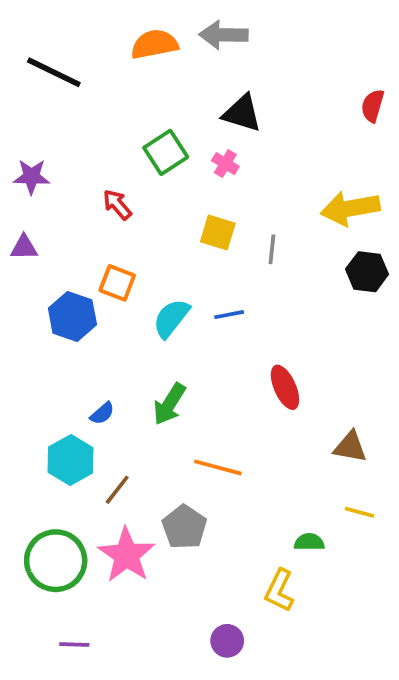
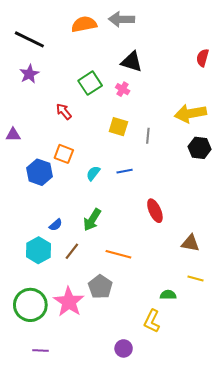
purple star: (31, 177) -> (29, 74), moved, turned -30
cyan semicircle: (171, 318) -> (93, 173), size x0.7
brown line: (117, 490) -> (72, 251), moved

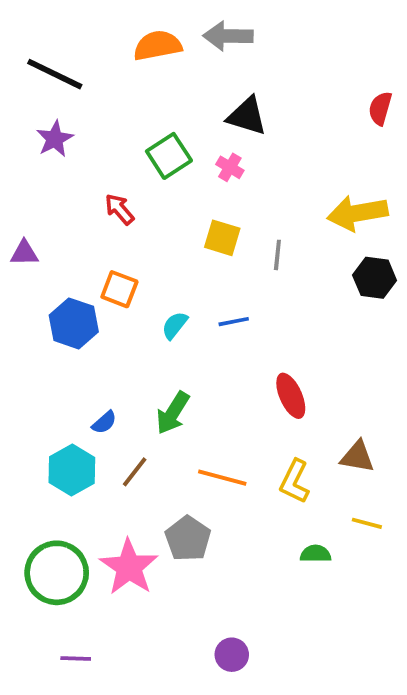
yellow L-shape: (152, 321) -> (295, 481), moved

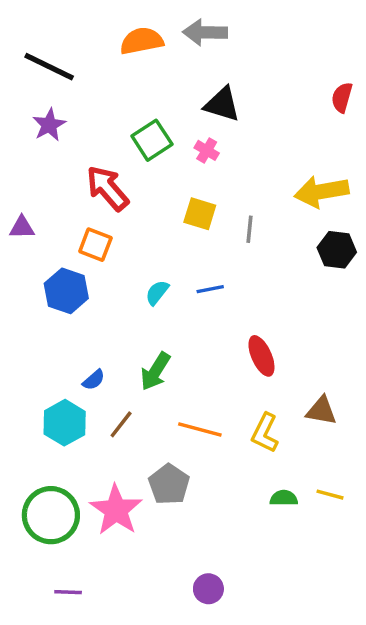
red arrow: (119, 209) -> (107, 188), size x1.6
orange square: (119, 289) -> (95, 245), moved
yellow line: (367, 523) -> (330, 495), moved

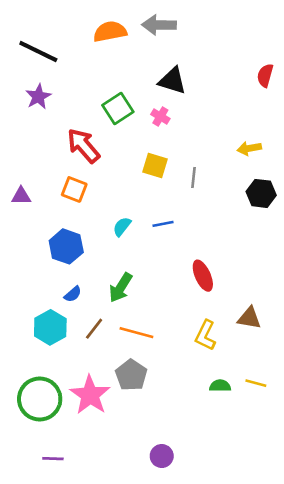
yellow arrow: (321, 192) -> (249, 148), size x0.6
purple triangle: (22, 228) -> (21, 196), moved
blue hexagon: (66, 291) -> (66, 246), moved
orange line: (200, 430) -> (136, 333), moved

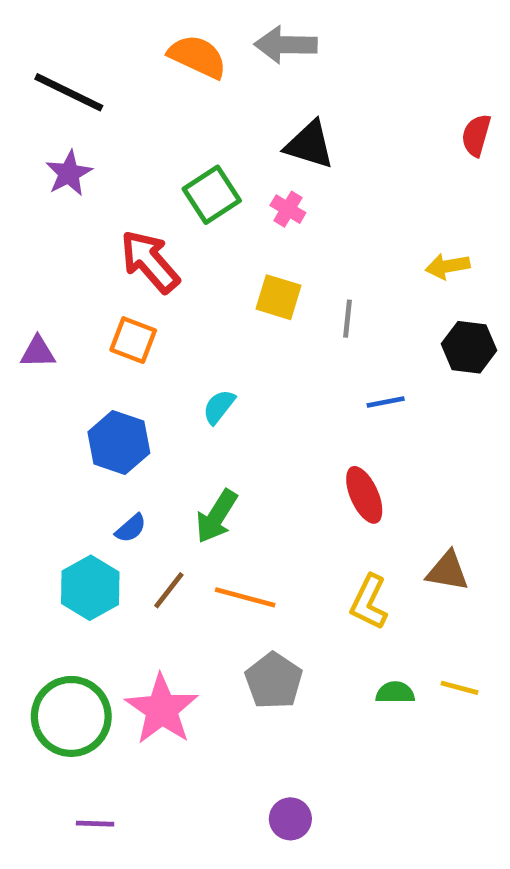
orange semicircle: (110, 32) -> (197, 57), turned 36
blue line: (163, 224) -> (386, 402), moved
gray pentagon: (131, 375) -> (274, 681), moved

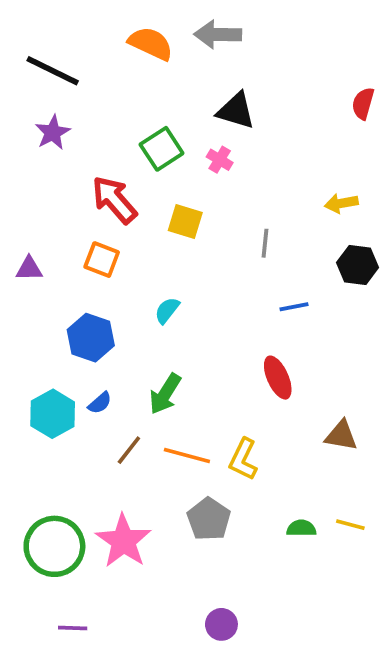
yellow square: (278, 297) -> (185, 221), moved
cyan hexagon: (90, 588) -> (53, 414), moved
yellow L-shape: (369, 602) -> (243, 459), moved

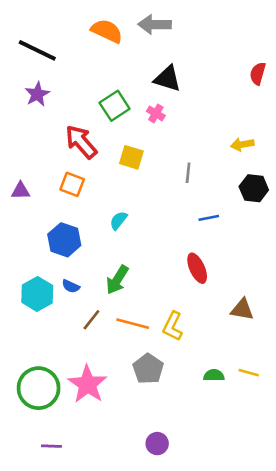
blue semicircle: (100, 403) -> (71, 286), turned 66

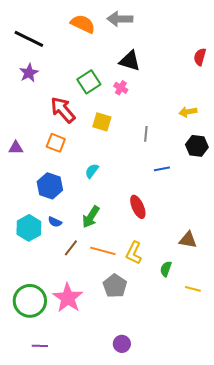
red ellipse: (197, 268) -> (138, 207), moved
green semicircle: (214, 375) -> (166, 269), moved, turned -70

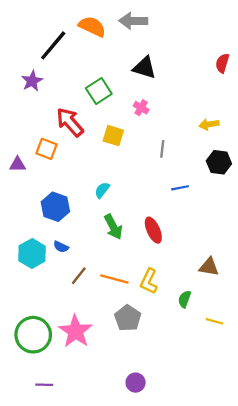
black line: (29, 39) -> (53, 45), moved, turned -76
pink cross: (121, 88) -> (141, 108), moved
orange square: (56, 143) -> (47, 149), moved
green arrow: (91, 217) -> (113, 227), moved, turned -60

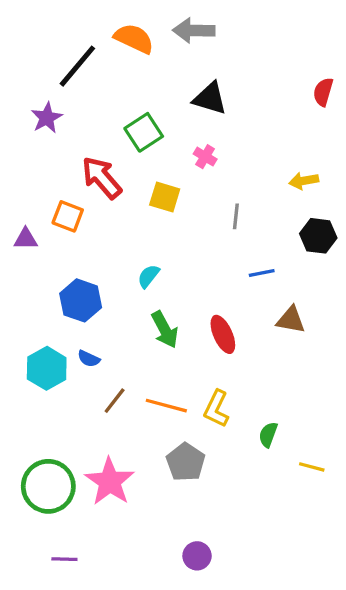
brown triangle: (209, 267) -> (291, 320), moved

